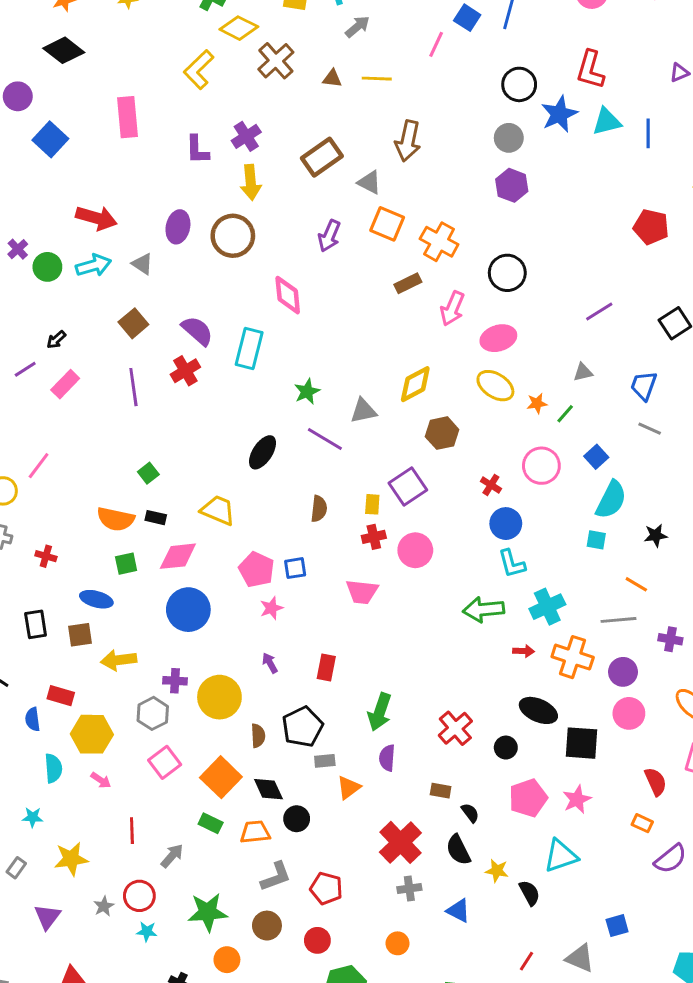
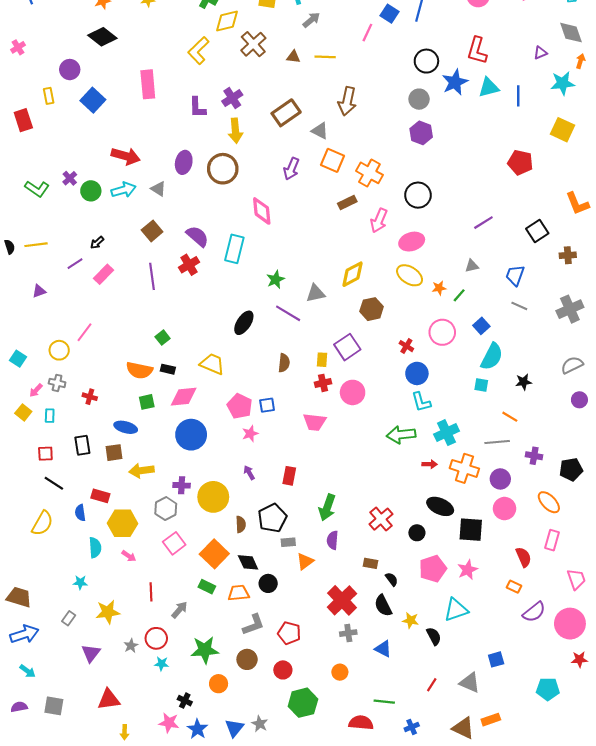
yellow diamond: (239, 28) -> (227, 21), turned -40

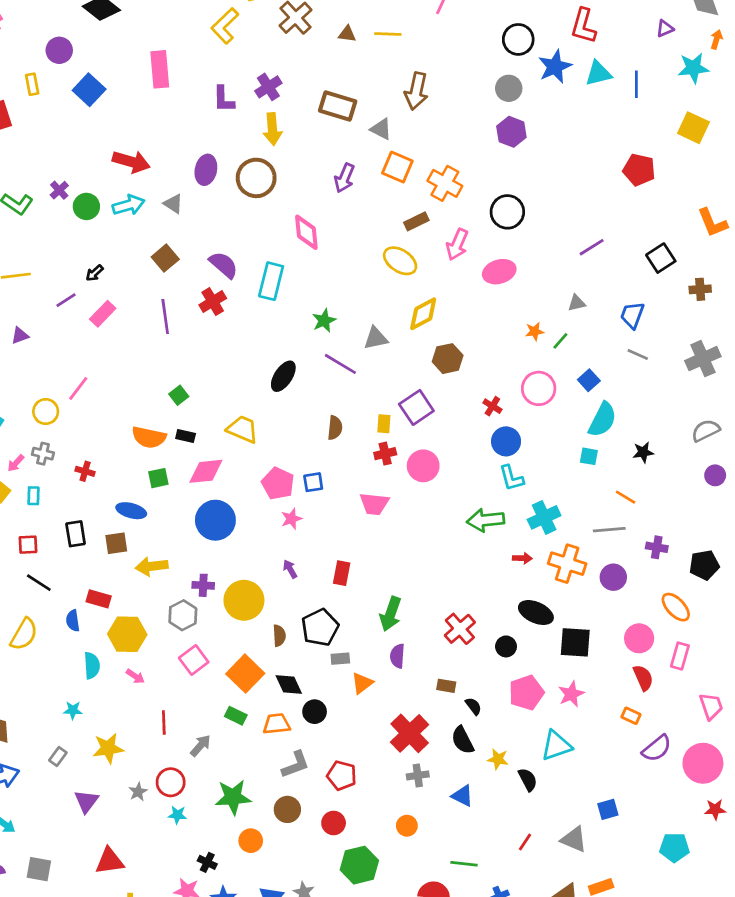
brown rectangle: (286, 113) -> (338, 106), turned 52
yellow ellipse: (410, 275) -> (400, 261), moved
pink circle: (505, 509) -> (639, 638), moved

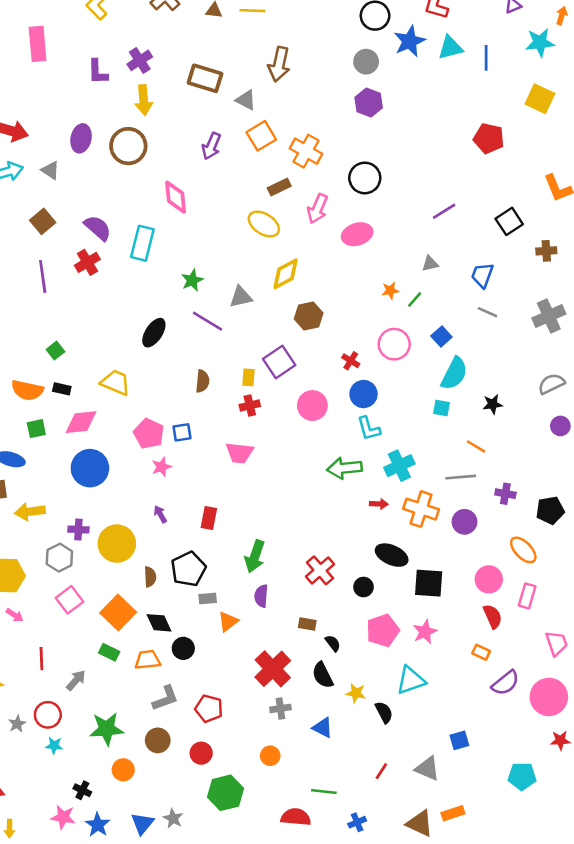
orange square: (397, 167) -> (261, 136), turned 36
pink circle: (423, 466) -> (312, 406), moved

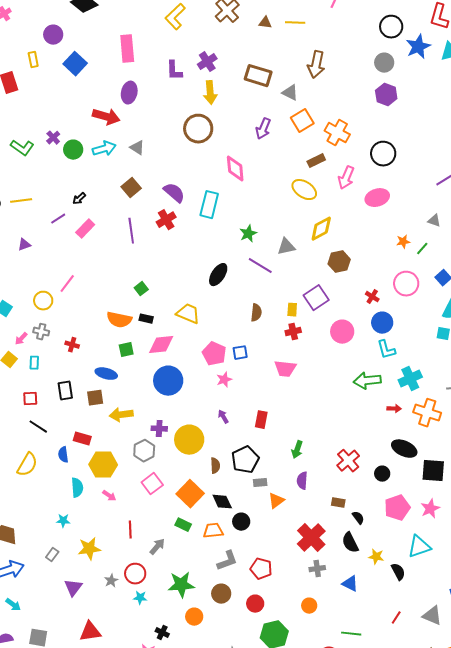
purple ellipse: (81, 138) -> (129, 93), moved
gray triangle: (430, 264) -> (434, 221), turned 32
green arrow: (255, 556) -> (297, 450), size x0.7

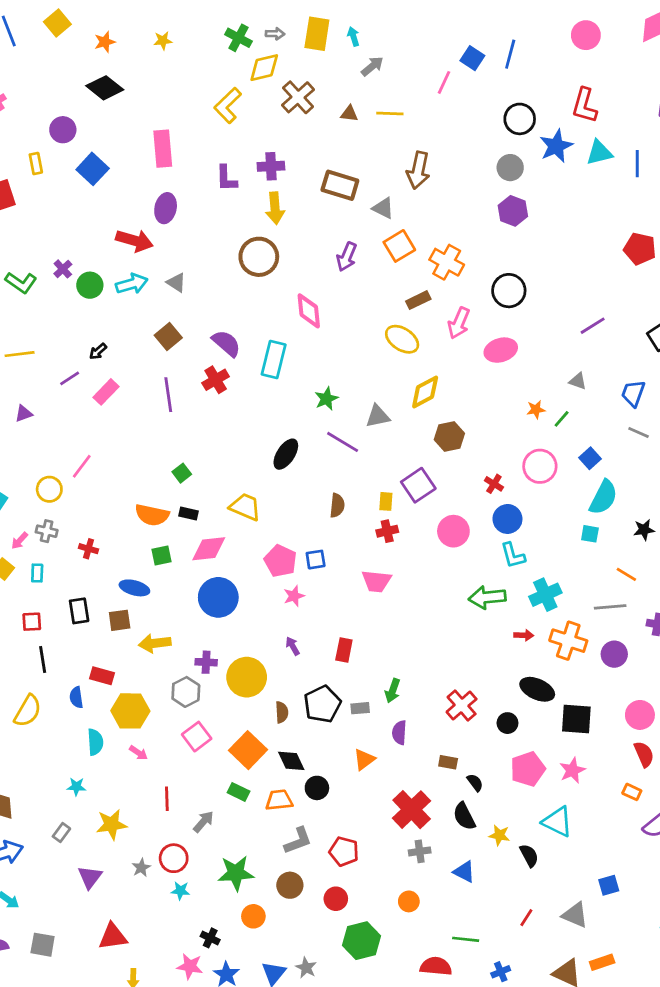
purple cross: (207, 62) -> (271, 166), turned 30
black line: (38, 427) -> (43, 660), turned 48
gray rectangle: (260, 483) -> (360, 708), moved
cyan triangle: (419, 547) -> (557, 822), turned 45

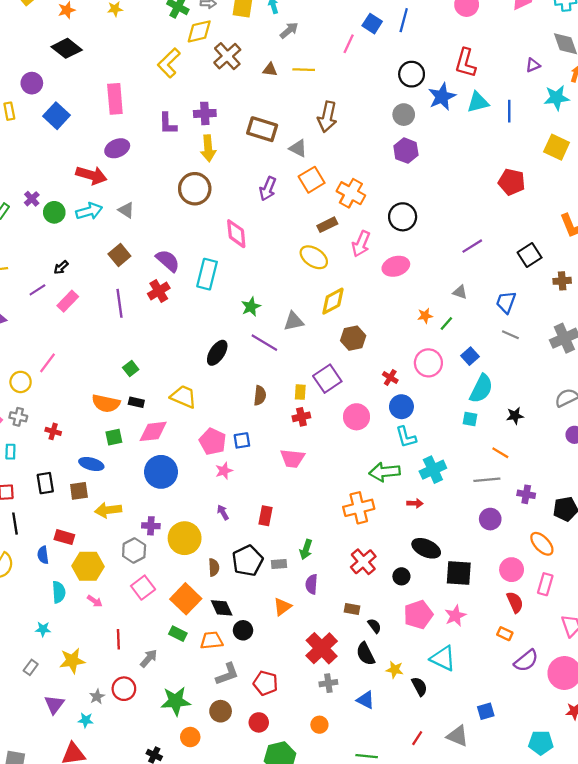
purple ellipse: (166, 208) -> (117, 148), turned 55
orange cross: (568, 641) -> (359, 508), moved, turned -32
cyan star: (180, 891) -> (86, 720), moved

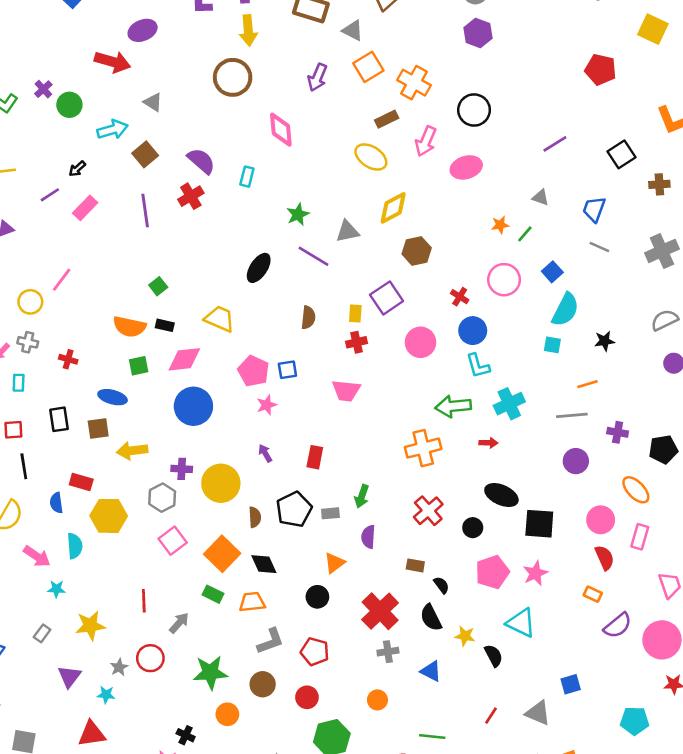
cyan arrow: (89, 211) -> (113, 130), moved
cyan rectangle: (207, 274) -> (247, 177), size x0.6
orange line: (500, 453) -> (588, 384), turned -48
pink arrow: (95, 601) -> (37, 556), moved, size x1.5
black circle: (243, 630) -> (317, 597), moved

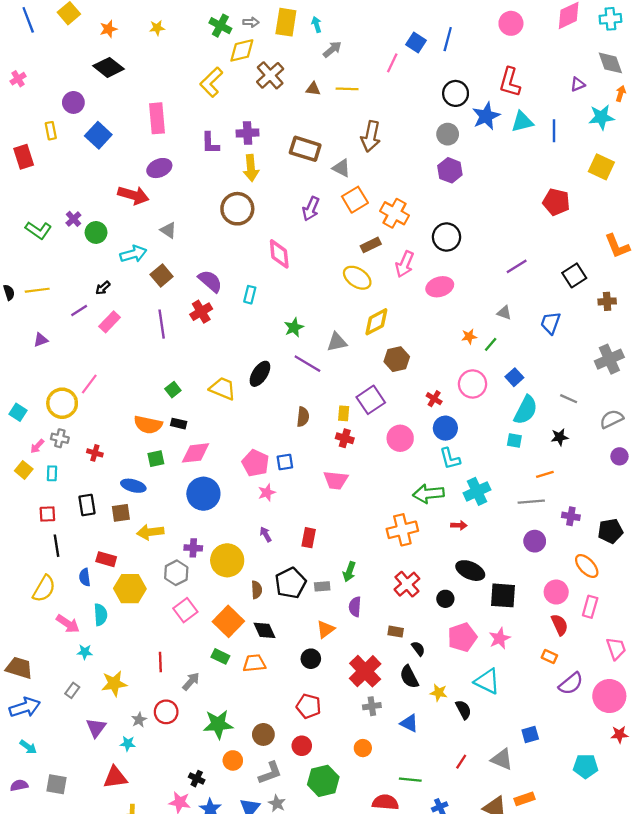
gray line: (599, 247) -> (569, 399), moved
yellow circle: (30, 302) -> (62, 403), size x1.4
yellow trapezoid: (220, 319) -> (223, 389), moved
red cross: (357, 342) -> (345, 438), turned 30
gray L-shape: (270, 641) -> (270, 773), moved

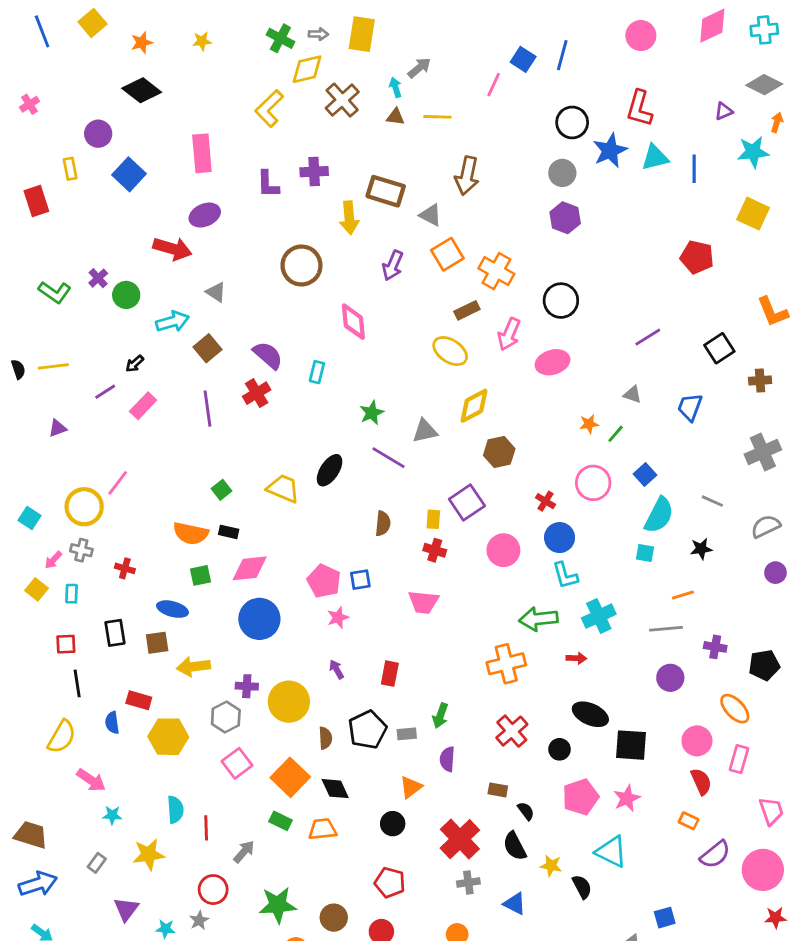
cyan arrow: (316, 24) -> (395, 87), moved
gray diamond: (610, 63) -> (764, 85), turned -44
yellow arrow: (251, 168) -> (349, 218), moved
cyan semicircle: (101, 615) -> (175, 810), moved
gray star: (139, 720) -> (199, 920), moved

